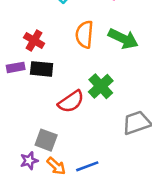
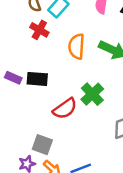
red cross: (34, 40) -> (39, 30), moved
purple rectangle: (16, 67) -> (13, 78), turned 35

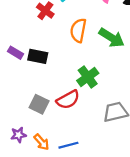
red semicircle: (65, 109) -> (68, 100), moved
gray square: (42, 145) -> (39, 104), moved

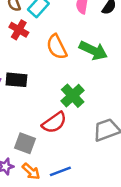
orange semicircle: (78, 30) -> (57, 47), turned -30
gray square: (39, 104) -> (25, 143), moved

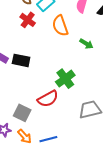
orange semicircle: (57, 47) -> (60, 26), moved
green arrow: (93, 51) -> (86, 44), size x0.6

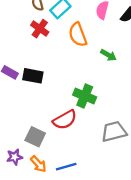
green cross: (65, 79) -> (85, 96), turned -30

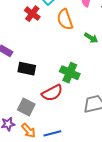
black rectangle: (33, 76) -> (27, 69), moved

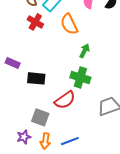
green arrow: (91, 38) -> (84, 51), moved, turned -88
orange arrow: (28, 131) -> (45, 141), turned 56

